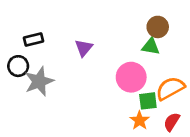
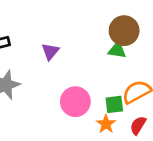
brown circle: (158, 27) -> (124, 31), size x1.4
pink circle: (131, 77) -> (75, 102), moved

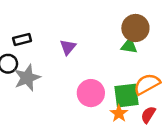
green square: (114, 104) -> (127, 96), size x1.5

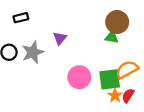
black rectangle: (22, 39) -> (21, 18), moved
gray star: (27, 78) -> (33, 52), moved
orange star: (119, 113) -> (115, 96), moved

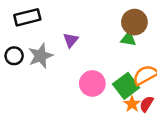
black rectangle: (21, 18) -> (27, 17), size x1.5
green square: (110, 79) -> (126, 86), turned -30

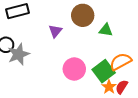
brown circle: (134, 22) -> (83, 15), moved
gray star: (41, 56) -> (19, 54), moved

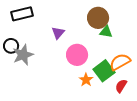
brown circle: (83, 15) -> (98, 18), moved
pink circle: (74, 69) -> (77, 55), moved
orange star: (109, 87) -> (86, 80), moved

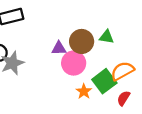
brown circle: (98, 18) -> (82, 41), moved
purple triangle: (58, 33) -> (59, 48), moved, turned 48

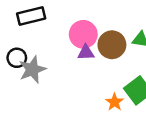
pink circle: (74, 63) -> (83, 34), moved

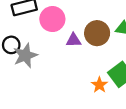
pink circle: (83, 34) -> (52, 19), moved

